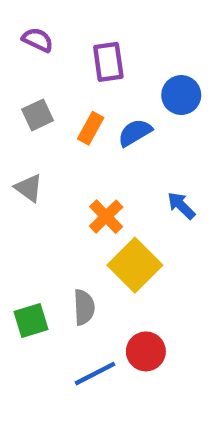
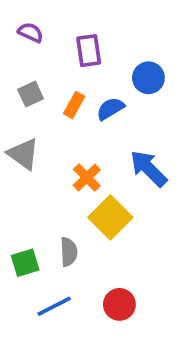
gray triangle: (29, 188) -> (23, 154), size x1.4
blue arrow: (181, 206) -> (148, 168), size x1.6
red circle: (146, 351) -> (119, 304), moved
blue line: (95, 374) -> (54, 306), moved

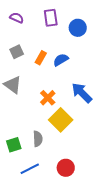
purple rectangle: (89, 51) -> (51, 18), moved
blue circle: (148, 78) -> (78, 28), moved

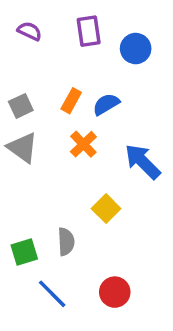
gray square: (17, 52) -> (21, 106), moved
orange cross: (48, 98) -> (83, 144), moved
yellow square: (61, 120) -> (106, 209), size x0.7
blue line: (30, 169) -> (52, 294), turned 72

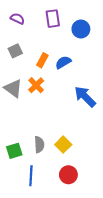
gray square: (21, 106) -> (15, 51), moved
orange cross: (83, 144) -> (36, 85), moved
yellow square: (106, 209) -> (63, 145), moved
blue line: (52, 294) -> (31, 176), turned 48

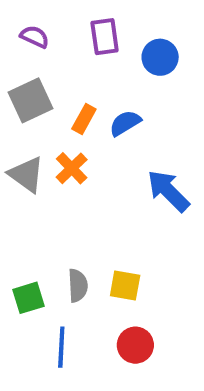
gray square: (15, 51) -> (31, 100), size x1.5
yellow square: (63, 145) -> (125, 285), turned -35

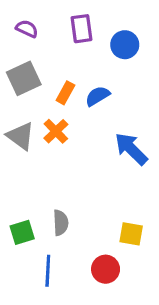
yellow square: (125, 285) -> (131, 234), moved

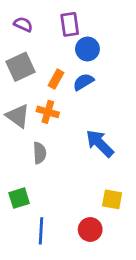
blue circle: (125, 45) -> (87, 49), moved
orange cross: (56, 131) -> (48, 112), turned -30
blue arrow: (131, 149) -> (100, 143), moved
gray semicircle: (61, 223) -> (40, 153), moved

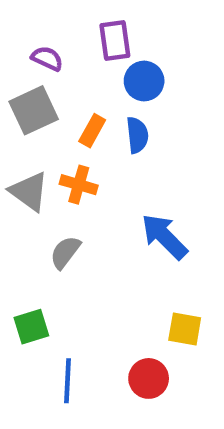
purple semicircle: (23, 24) -> (47, 58), moved
blue semicircle: (83, 82) -> (137, 135), turned 115
gray semicircle: (40, 153) -> (65, 252), turned -140

